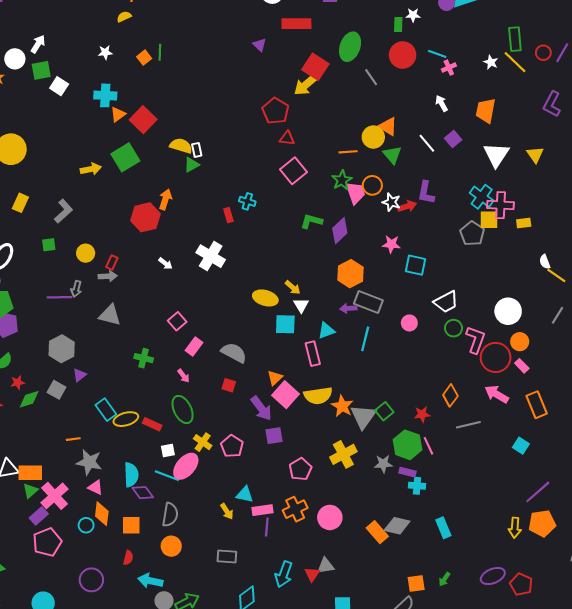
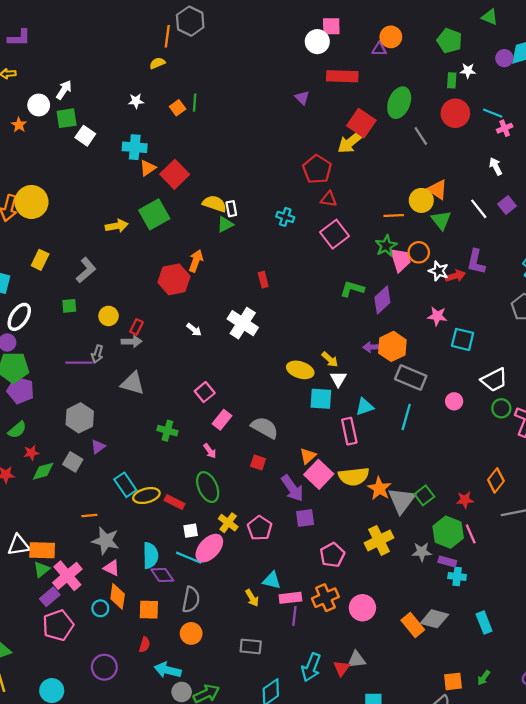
cyan cross: (247, 201) -> (285, 217), moved
purple arrow: (348, 308) -> (372, 347), moved

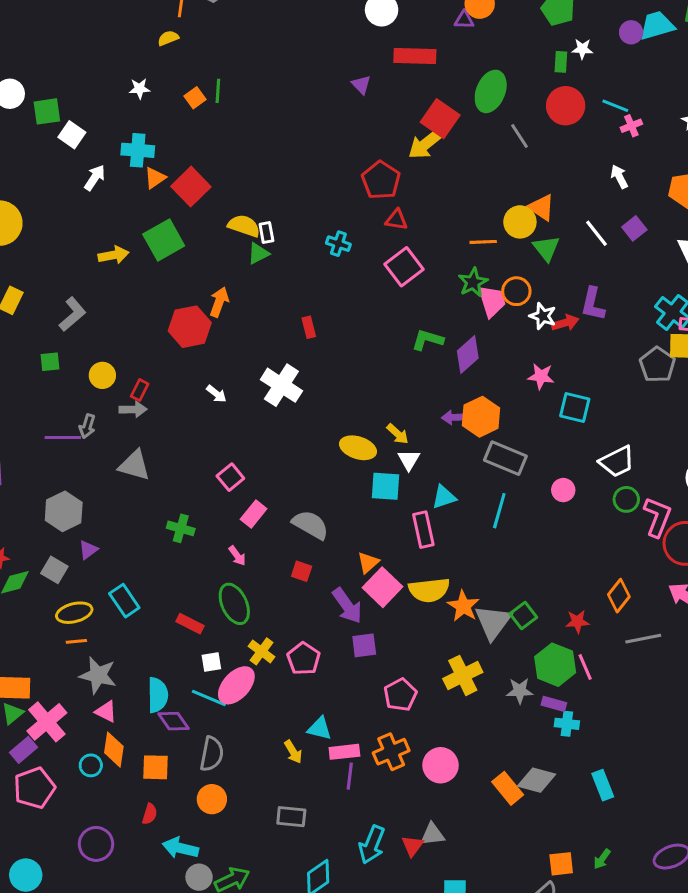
white arrow: (64, 90) -> (95, 178), moved
yellow ellipse: (146, 496) -> (74, 613), moved

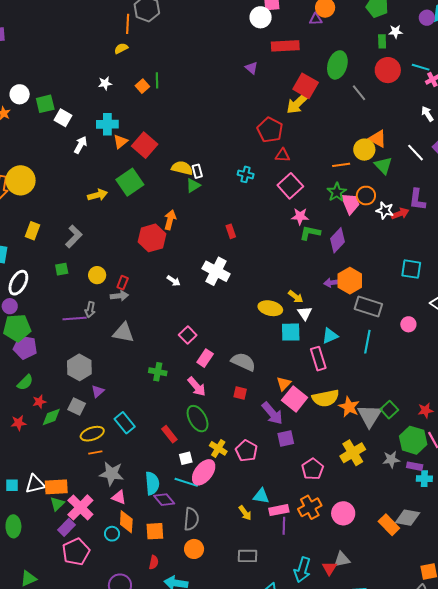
pink star: (541, 376) -> (300, 216), moved
pink arrow: (237, 556) -> (197, 387), size x1.5
red rectangle: (190, 624) -> (169, 434), turned 30

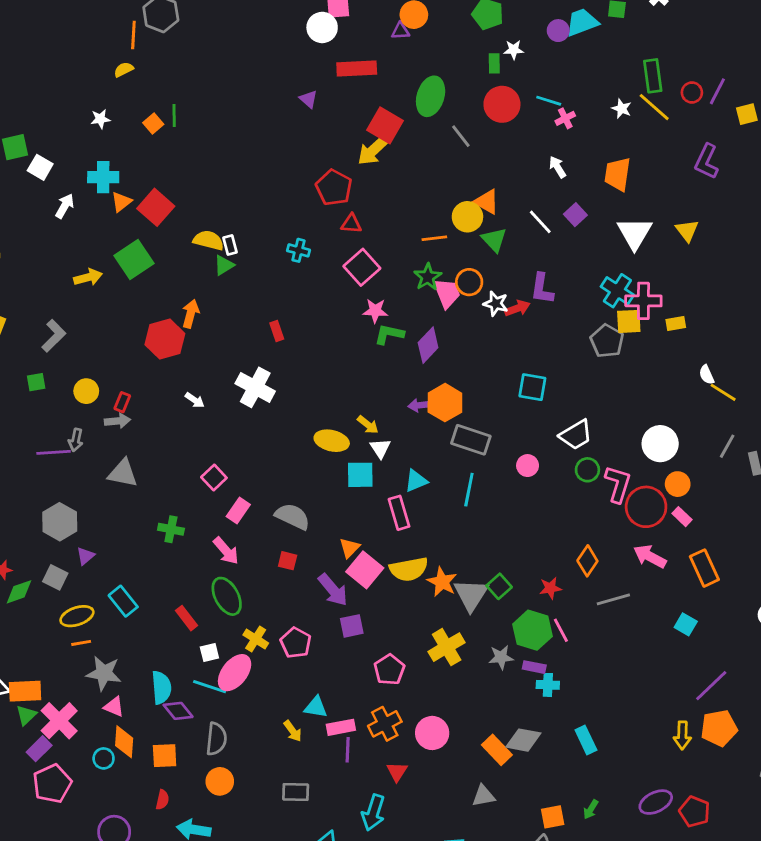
gray triangle: (342, 559) -> (483, 796), moved
red triangle: (329, 568) -> (397, 772), moved

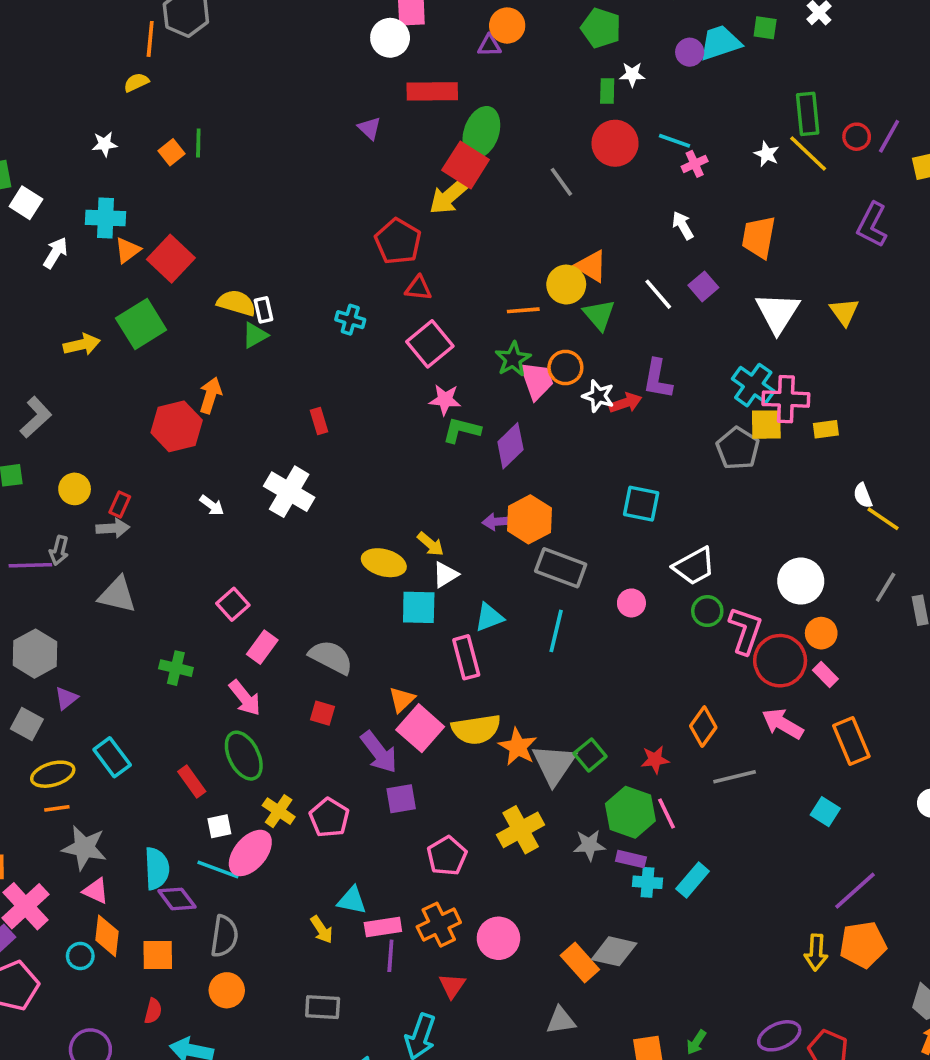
green ellipse: (431, 96) -> (481, 132), moved
white triangle: (380, 448) -> (445, 575), turned 30
cyan rectangle: (586, 740) -> (693, 880), moved, turned 64

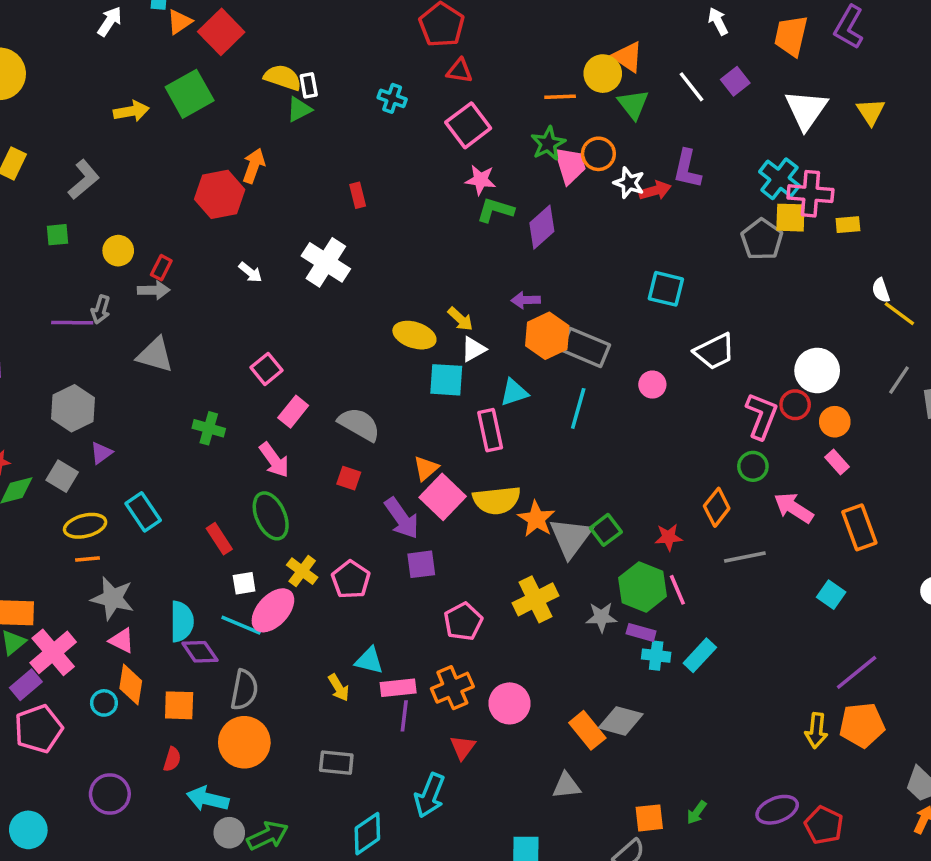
purple L-shape: (872, 225) -> (849, 27), moved
orange hexagon: (529, 519) -> (547, 336), moved
green circle: (707, 611) -> (753, 466), moved
red circle: (780, 661) -> (795, 405), moved, size x0.6
orange circle: (227, 990) -> (244, 742), size x1.5

